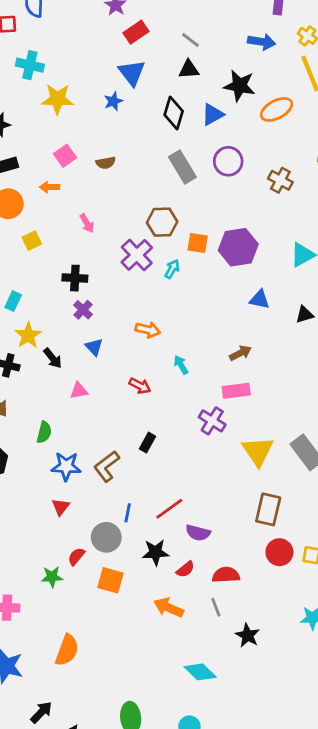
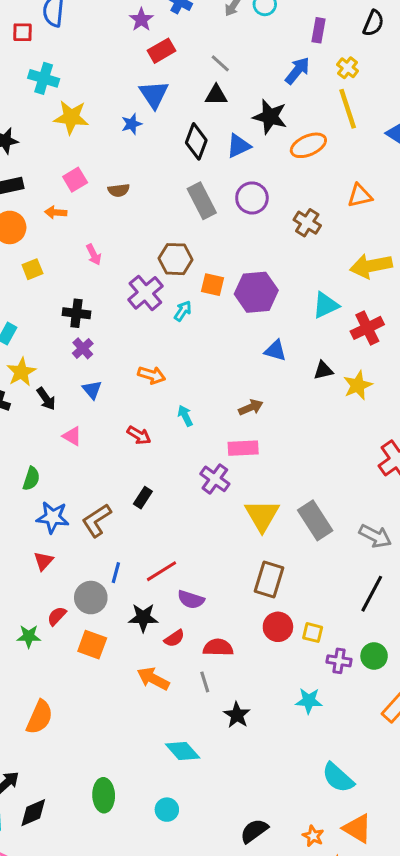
blue arrow: (262, 42) -> (297, 71), turned -64
pink triangle: (79, 391) -> (72, 436), turned 36

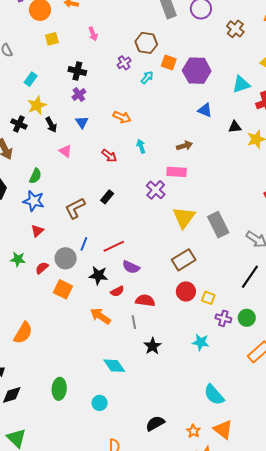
purple cross: (145, 293) -> (124, 63), size x0.6
blue star: (53, 517) -> (34, 201), moved
brown rectangle: (269, 579) -> (184, 260), turned 35
green star: (29, 636) -> (18, 259), moved

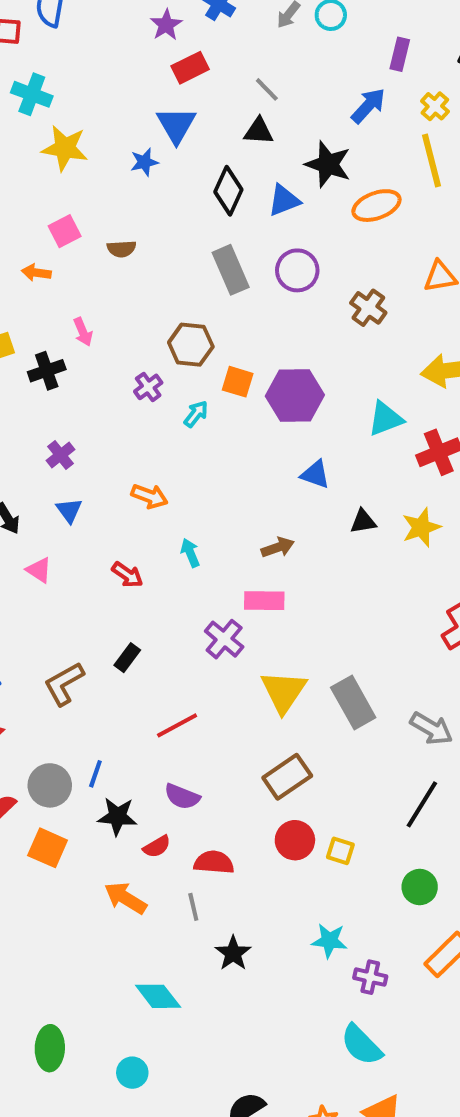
black cross: (77, 71) -> (47, 371), moved, turned -30
black triangle: (235, 127) -> (363, 522), moved
blue line: (84, 244) -> (95, 774), moved
red line: (114, 246) -> (177, 725), moved
purple cross: (223, 318) -> (370, 977), moved

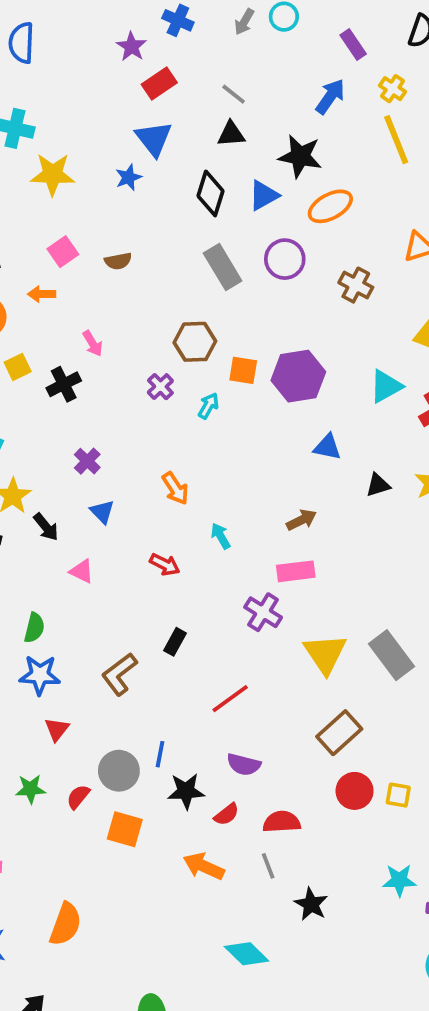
purple rectangle: (400, 54) -> (353, 45), turned -40
orange ellipse: (376, 206) -> (330, 206), moved
orange arrow: (149, 496) -> (175, 488), turned 44

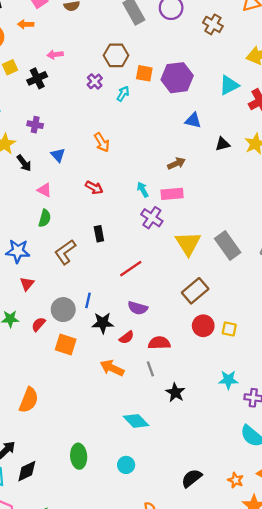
pink arrow: (93, 343) -> (55, 55), turned 112
purple cross: (87, 461) -> (35, 125), moved, turned -35
cyan arrow: (221, 536) -> (143, 190), moved
green semicircle: (34, 628) -> (45, 218), moved
black rectangle: (175, 642) -> (99, 234), turned -42

